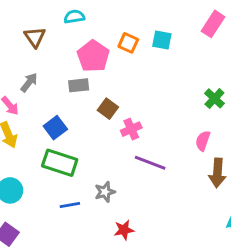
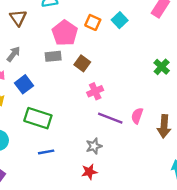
cyan square: (162, 40) -> (120, 20), turned 35
brown square: (108, 109) -> (82, 63), moved
blue square: (55, 128) -> (24, 84), moved
pink semicircle: (203, 141) -> (137, 116), moved
gray star: (105, 192) -> (94, 146), moved

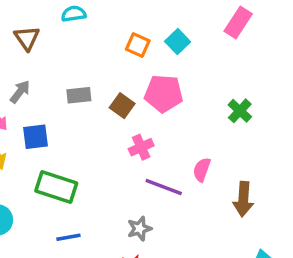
pink pentagon: (65, 33) -> (164, 93), moved, turned -30
blue square: (24, 84) -> (36, 137), turned 30
pink semicircle: (137, 116) -> (202, 170), moved

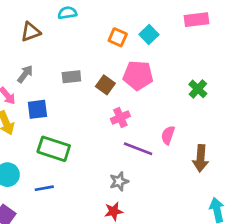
pink rectangle: (238, 22) -> (197, 20), turned 50
brown triangle: (27, 38) -> (31, 32), turned 45
blue line: (68, 237) -> (44, 188), moved

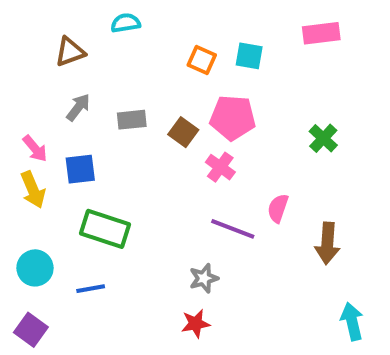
cyan square: (149, 35) -> (249, 56), turned -36
gray arrow: (25, 74) -> (78, 107), moved
pink cross: (120, 118) -> (220, 167), moved, turned -30

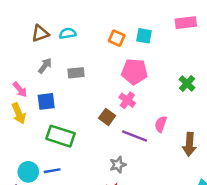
cyan semicircle: (126, 23) -> (68, 33), moved
brown square: (183, 132) -> (107, 117), moved
cyan circle: (35, 268) -> (28, 172), moved

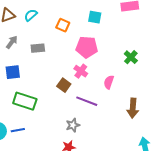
cyan semicircle: (68, 33) -> (31, 15), turned -32
orange square: (117, 38) -> (63, 25), moved
pink semicircle: (161, 124) -> (109, 82), moved

